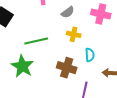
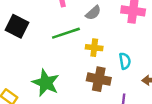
yellow cross: (74, 34) -> (94, 48), moved
green line: (36, 41) -> (66, 33), moved

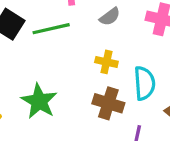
green line: (66, 33) -> (51, 29), moved
cyan semicircle: (125, 61) -> (144, 83), size x1.5

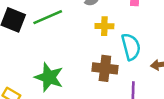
yellow cross: (106, 62) -> (104, 26), moved

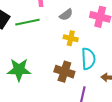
green star: (49, 77) -> (19, 70), turned -30

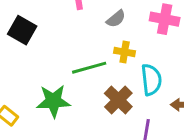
green line: (27, 22) -> (89, 68), moved
brown cross: (64, 72) -> (118, 100), turned 30

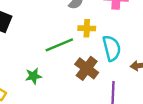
green star: (53, 101) -> (33, 76), size x0.6

